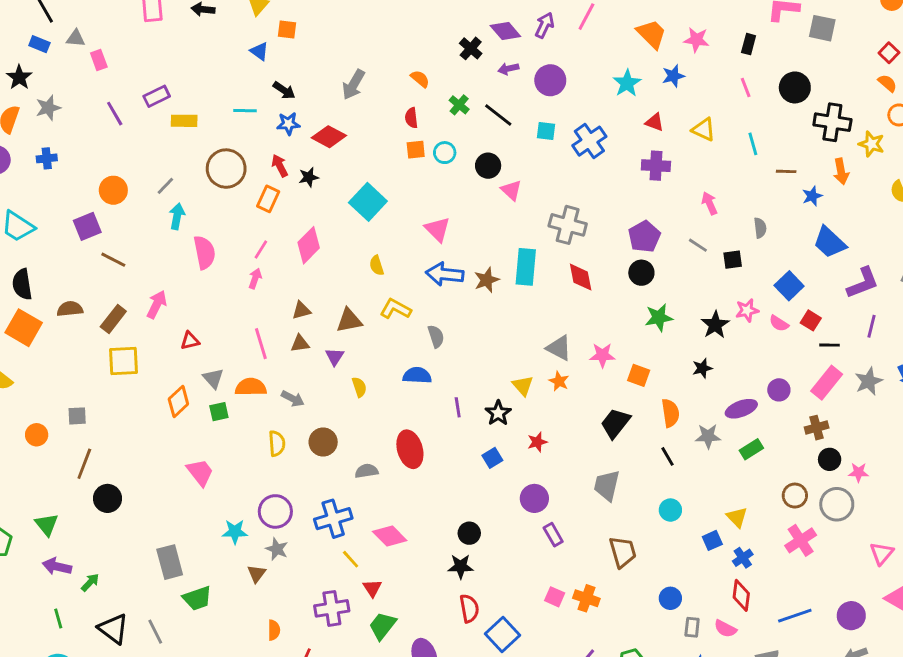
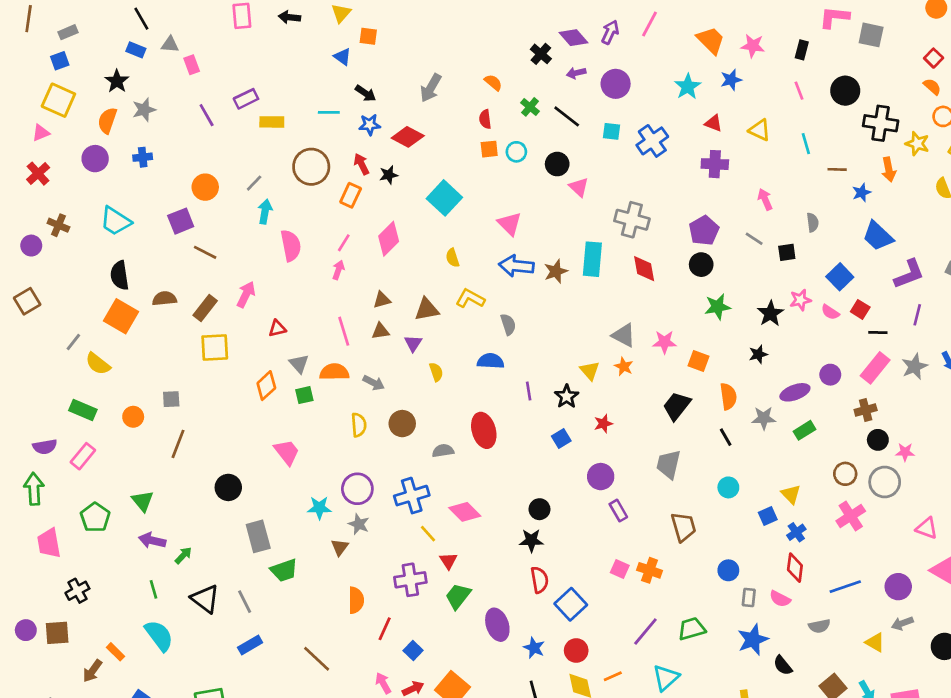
black circle: (108, 498) -> (228, 487), moved
pink triangle: (882, 553) -> (927, 528), turned -50
orange semicircle: (274, 630) -> (356, 600), size x1.4

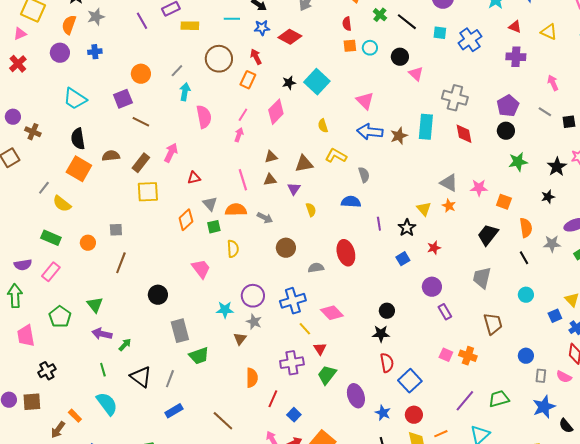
black star: (389, 175) -> (289, 83), moved
brown cross: (58, 225) -> (33, 132), moved
yellow semicircle: (359, 425) -> (233, 249), moved
gray line: (245, 602) -> (170, 379), turned 48

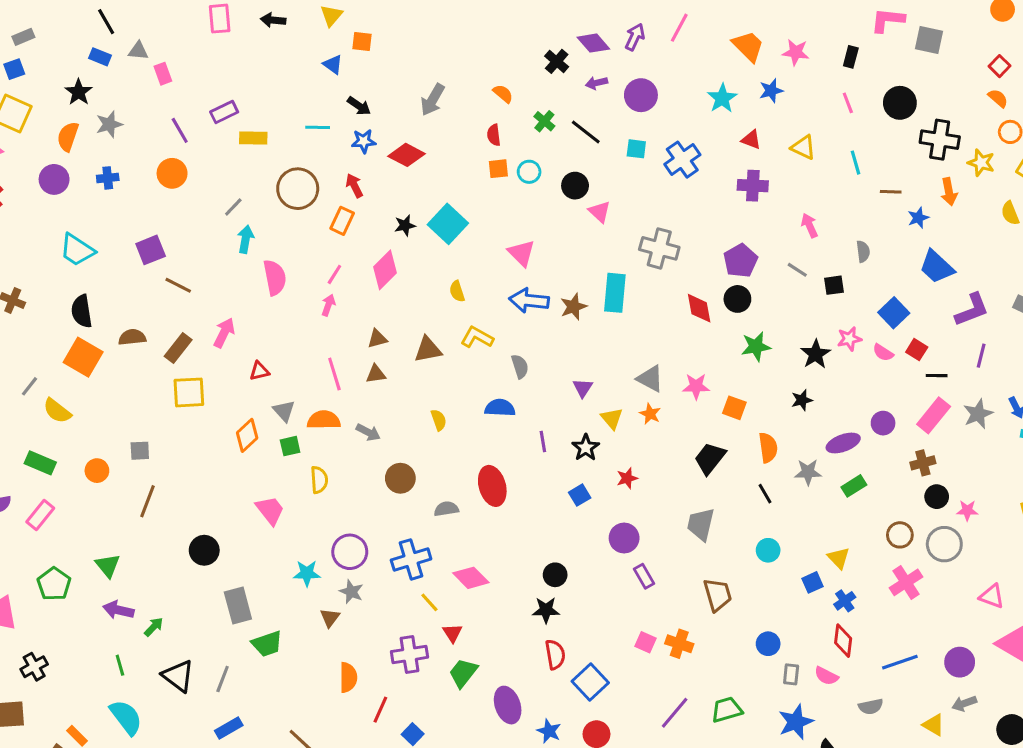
orange circle: (141, 74) -> (172, 173), moved
red diamond: (464, 134) -> (699, 308), moved
purple triangle: (294, 189) -> (583, 388), moved

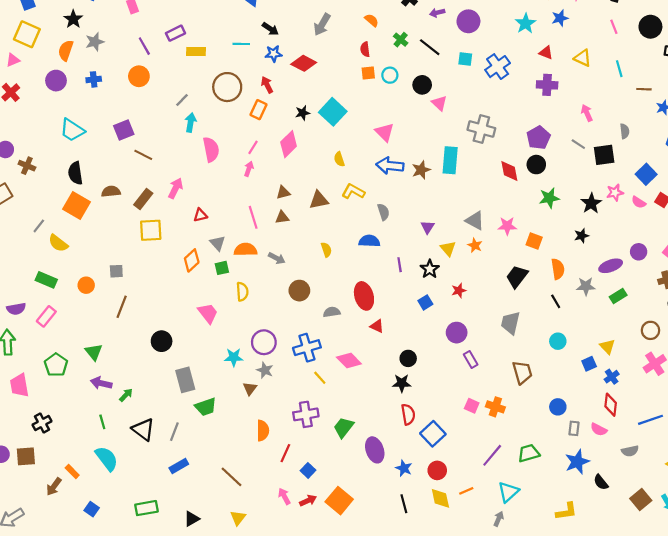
black square: (834, 285) -> (604, 155), size x1.5
red triangle: (452, 633) -> (377, 326), moved, turned -32

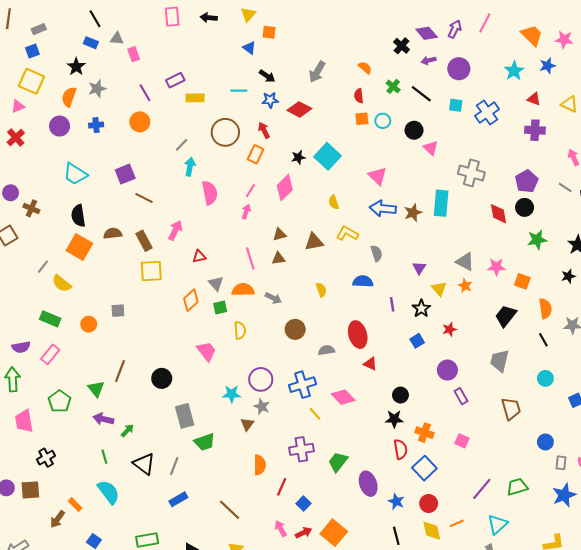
brown rectangle: (143, 199) -> (144, 241), turned -66
brown line: (122, 307) -> (120, 371), moved
orange cross: (495, 407) -> (424, 433), moved

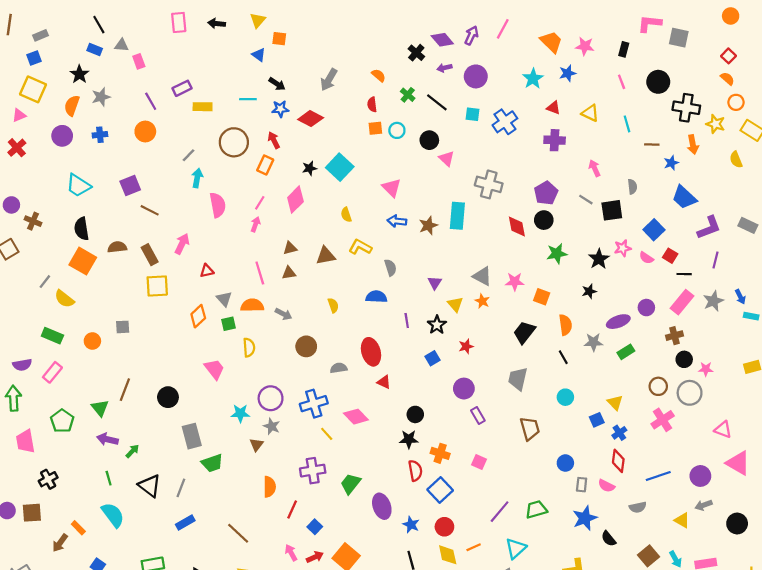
blue arrow: (383, 208) -> (397, 221), size x0.7

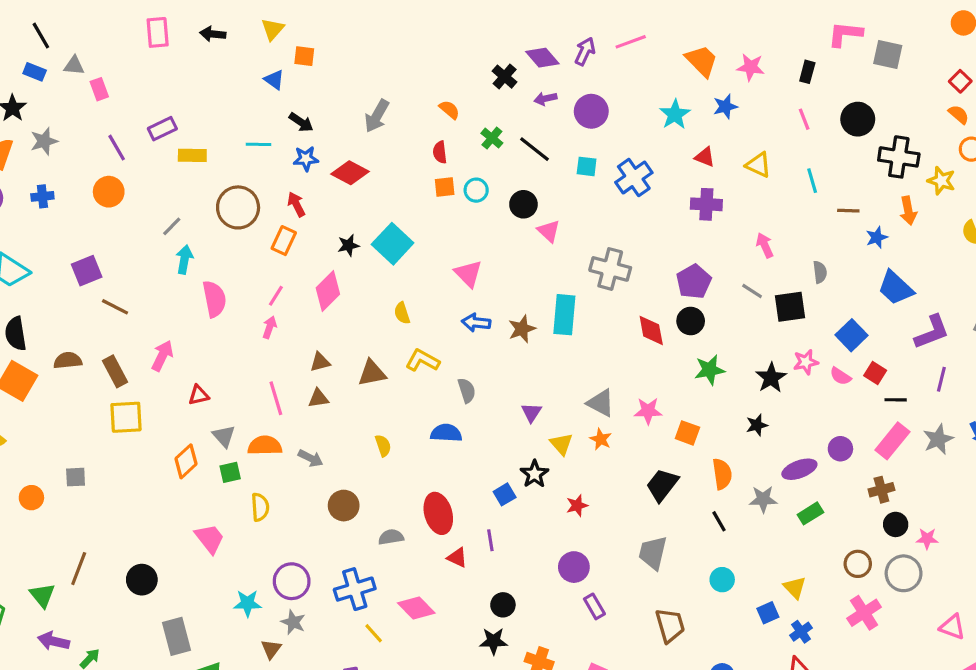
pink line: (503, 29) -> (631, 42), turned 42
purple line: (407, 320) -> (490, 540), moved
blue square: (433, 358) -> (505, 494), moved

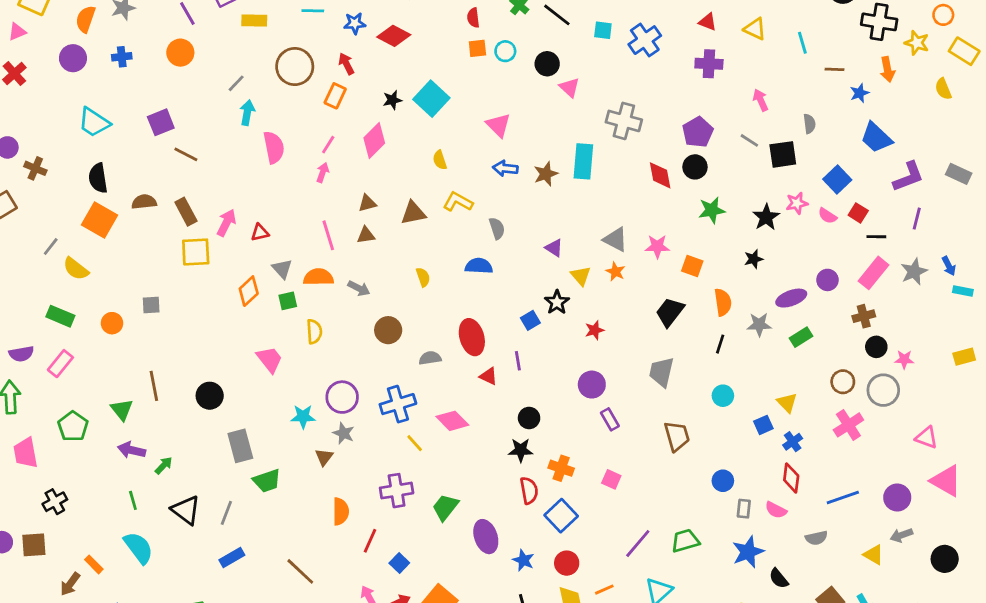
pink arrow: (162, 356) -> (226, 223), moved
purple triangle: (531, 412) -> (554, 248), turned -30
black line: (719, 521) -> (720, 344), turned 48
brown line: (79, 569) -> (154, 386), turned -32

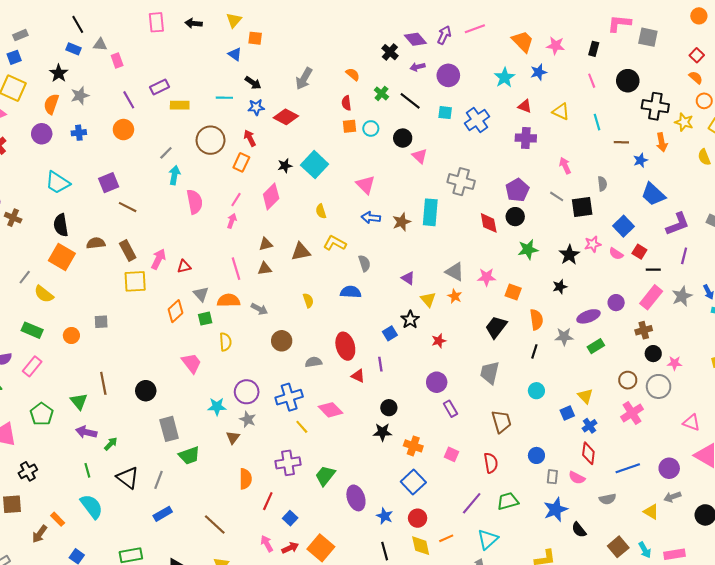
red semicircle: (529, 491) -> (491, 463), moved

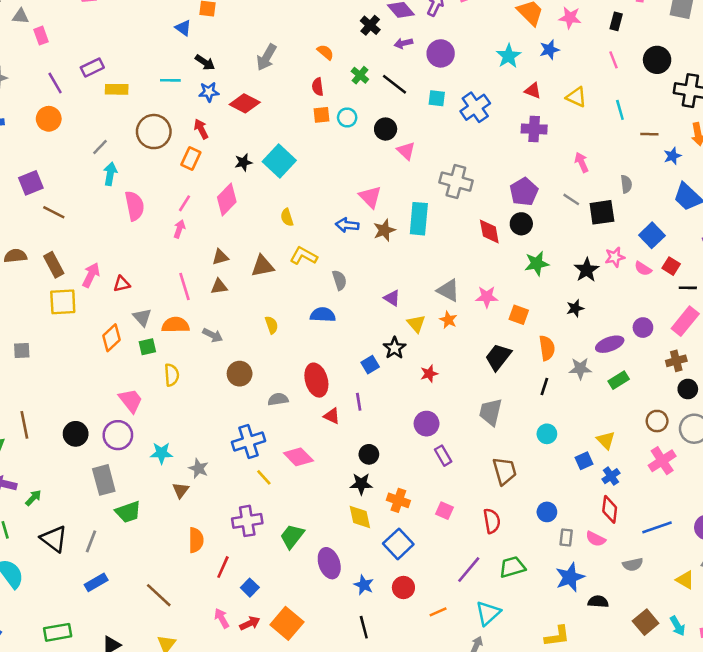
pink triangle: (366, 185) -> (370, 197), moved
purple circle: (247, 392) -> (118, 435), moved
black semicircle: (579, 530) -> (598, 602), turned 133
yellow diamond: (421, 546) -> (360, 517), moved

